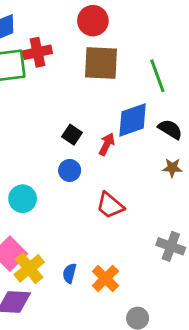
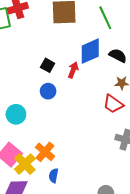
red trapezoid: (110, 205) -> (113, 104), moved
blue semicircle: (69, 273) -> (54, 176), moved
orange cross: (105, 278) -> (45, 152), moved

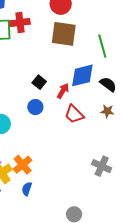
red trapezoid: (113, 104) -> (74, 114), moved

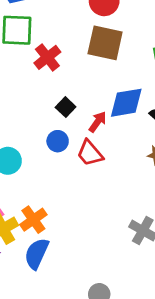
red cross: (20, 22) -> (47, 57), moved, turned -36
red trapezoid: (74, 114) -> (90, 153), moved
blue semicircle: (27, 189) -> (37, 254), size x1.6

